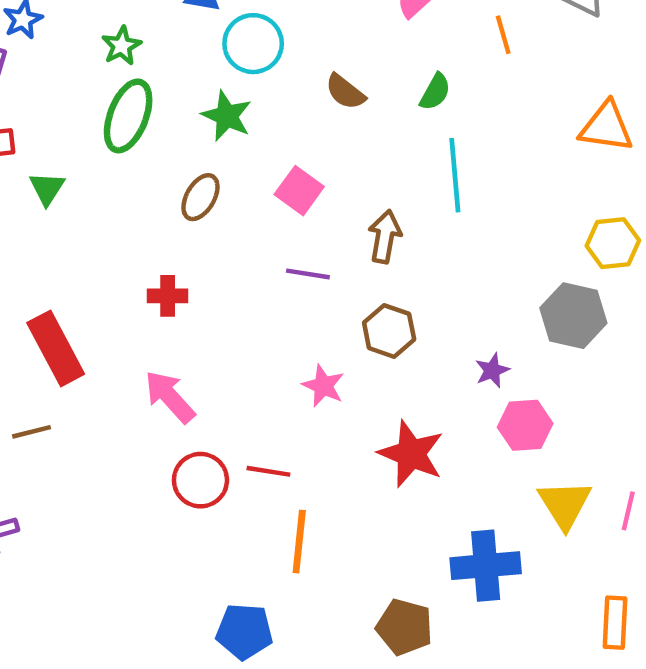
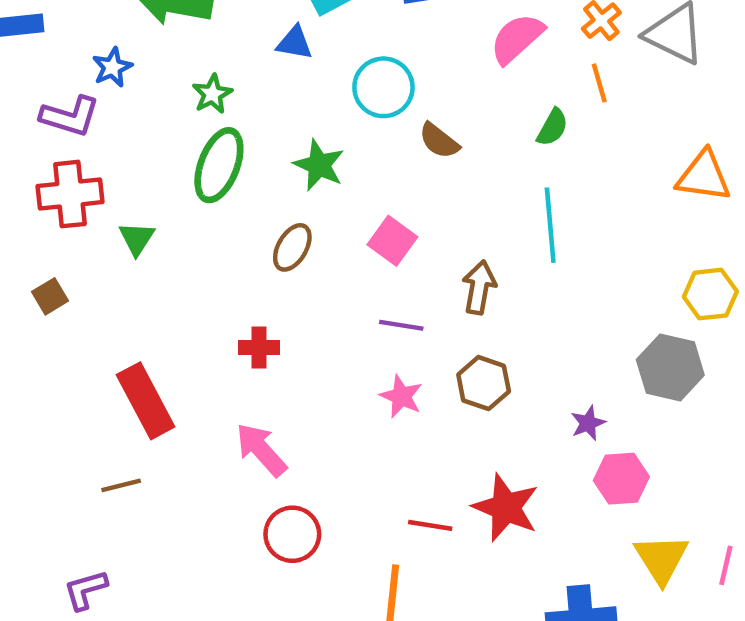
cyan circle: (253, 44) -> (383, 87), moved
green semicircle: (435, 92) -> (552, 127), moved
pink star: (323, 386) -> (401, 396), moved
red line: (268, 471) -> (430, 525), moved

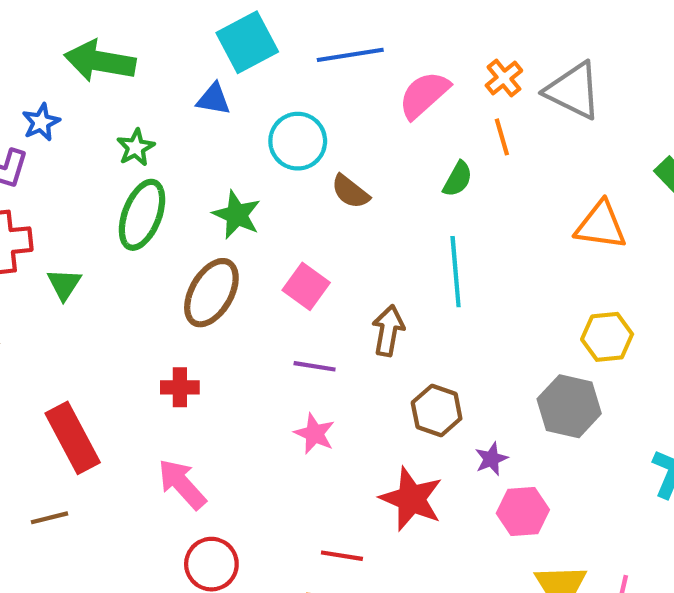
brown ellipse: (292, 247) -> (211, 293), size x1.5
brown hexagon: (484, 383) -> (437, 410), moved
red star: (506, 508) -> (411, 499), moved

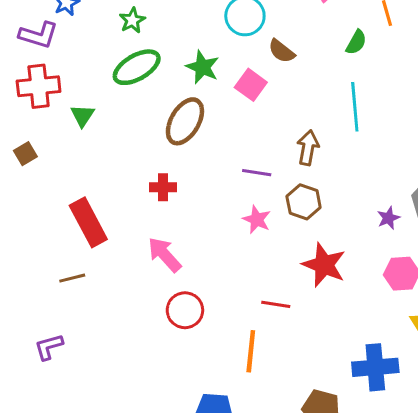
green ellipse: (142, 215) -> (137, 67), turned 39
pink square: (306, 286) -> (251, 85), moved
brown hexagon: (437, 410) -> (304, 202), moved
purple star: (491, 459) -> (388, 218), moved

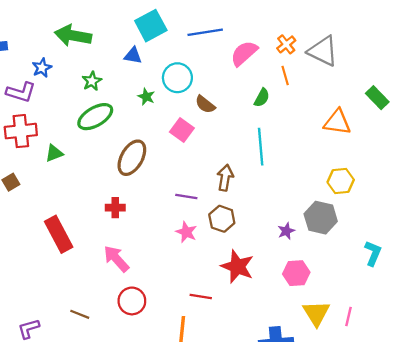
green star: (203, 67) -> (146, 97), moved, size x0.7
green triangle: (82, 116) -> (54, 153), turned 36
brown line: (72, 278) -> (80, 314), moved, turned 36

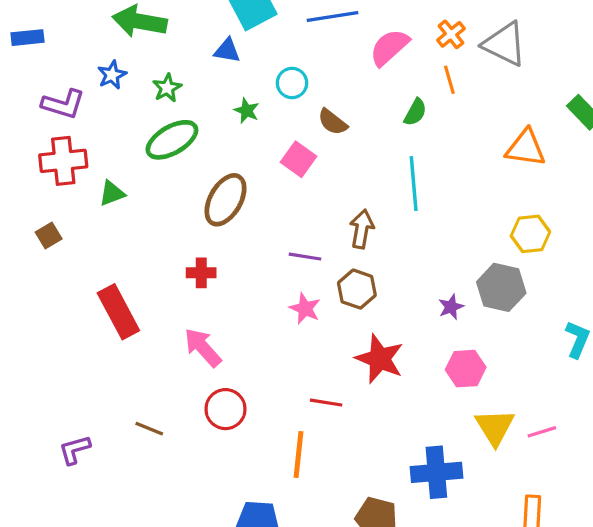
blue star: (42, 68) -> (112, 75), moved
cyan circle: (177, 78) -> (292, 83), size x0.7
pink line: (348, 316) -> (542, 432), turned 60

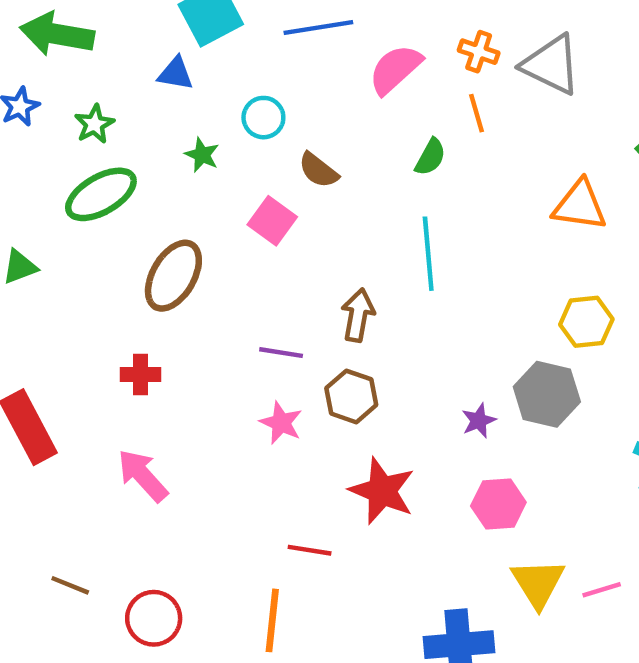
orange cross: (451, 34) -> (479, 52), turned -32
red circle: (225, 409) -> (154, 618), moved

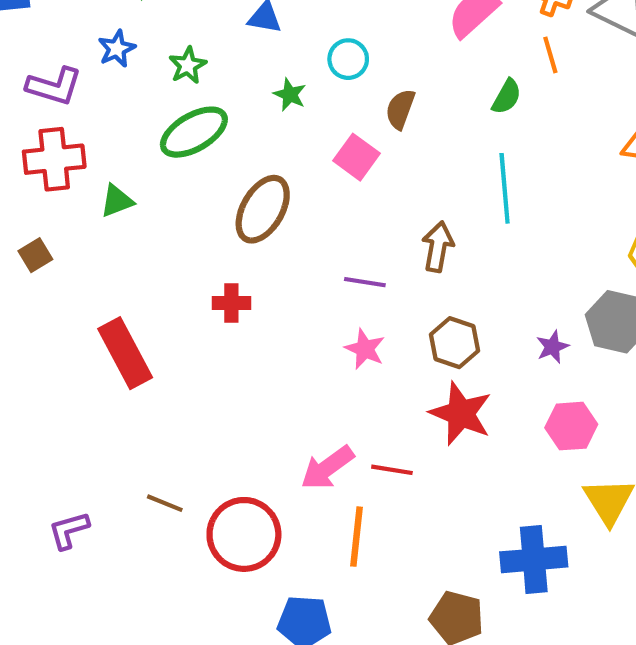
brown semicircle: (318, 170) -> (400, 109), turned 72
brown hexagon: (351, 396) -> (454, 343), moved
pink arrow: (143, 476) -> (327, 468), moved, turned -84
red circle: (154, 618) -> (244, 534), size x1.4

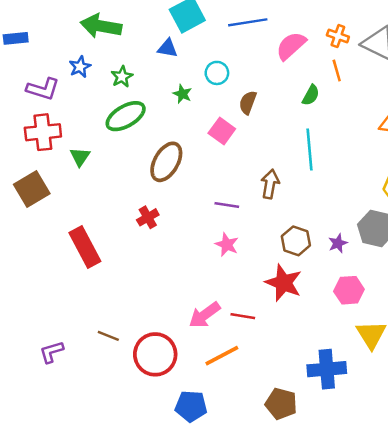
green triangle: (117, 201) -> (80, 157), turned -35
brown square: (35, 255) -> (32, 189), size x1.8
red cross: (231, 303) -> (148, 217), turned -30
brown hexagon: (454, 343) -> (296, 241), moved
orange line: (357, 537) -> (222, 356), turned 56

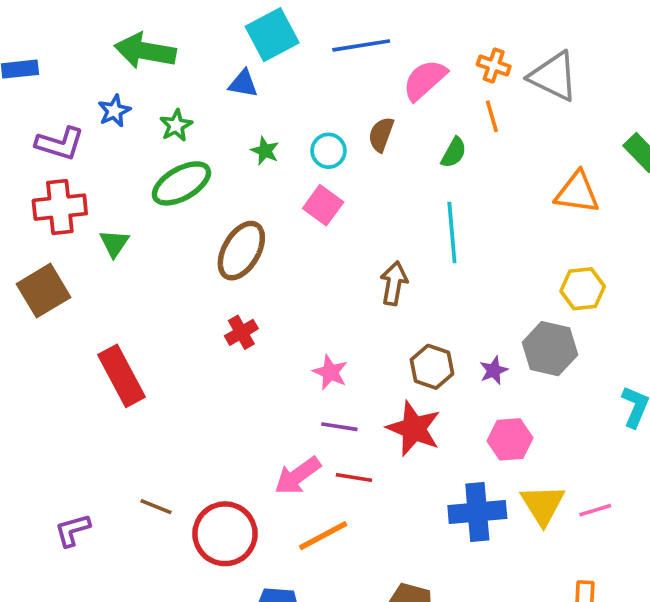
cyan circle: (217, 73) -> (328, 151), moved
brown semicircle: (248, 103) -> (381, 134), moved
purple line: (227, 205) -> (339, 427), moved
red cross: (148, 217) -> (241, 332), moved
blue cross: (327, 369) -> (477, 512), moved

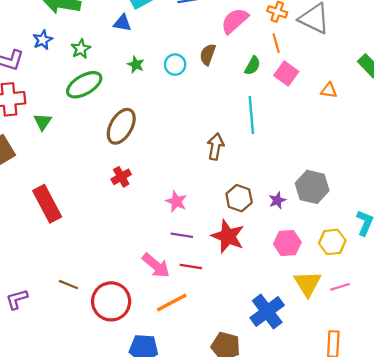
orange triangle: (577, 193) -> (329, 90), size x0.6
pink square: (323, 205) -> (286, 74), moved
yellow hexagon: (583, 289) -> (332, 242), moved
pink arrow: (298, 476) -> (156, 265), turned -104
blue cross: (477, 512) -> (267, 311), moved, turned -32

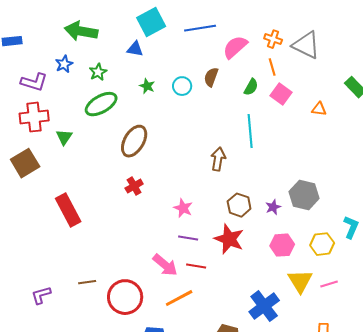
brown line: (68, 285) -> (87, 282), turned -30

